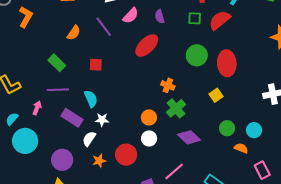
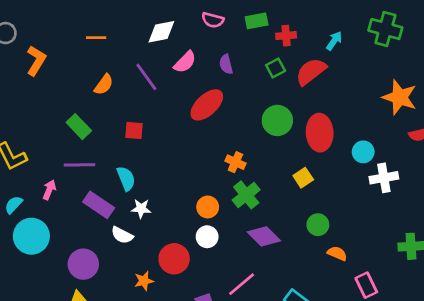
green square: (195, 18) -> (276, 68), turned -32
cyan circle: (254, 130) -> (363, 152), moved
white semicircle: (89, 139) -> (122, 235), turned -98
orange star: (99, 161) -> (144, 281), moved

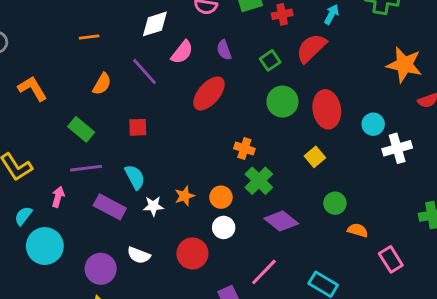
orange L-shape: (36, 61) -> (33, 89), moved, turned -56
green square: (276, 68) -> (270, 60), moved
white semicircle: (122, 235) -> (139, 255), moved
orange star: (144, 281) -> (184, 196), moved

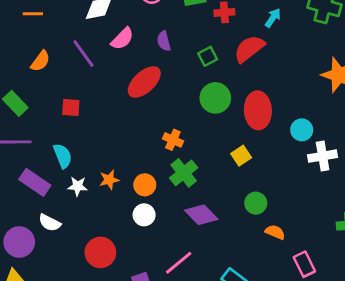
red circle: (192, 253) -> (100, 252), moved
white semicircle: (139, 255) -> (50, 223), moved

